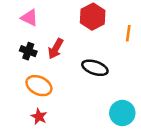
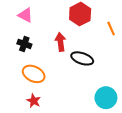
orange line: (128, 33) -> (111, 29), turned -32
red arrow: (56, 49) -> (60, 42), moved, turned 144

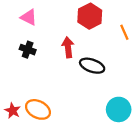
orange ellipse: (34, 74) -> (38, 109), moved
red star: (34, 101) -> (13, 111), moved

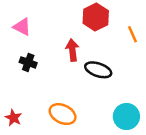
pink triangle: (29, 17) -> (22, 27), moved
black cross: (28, 50) -> (28, 62), moved
orange ellipse: (38, 109) -> (63, 114), moved

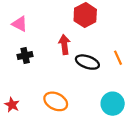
orange line: (133, 34) -> (118, 58), moved
black cross: (28, 62) -> (25, 56), turned -32

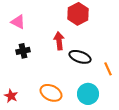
orange line: (118, 58) -> (108, 69), moved
cyan circle: (113, 104) -> (88, 94), moved

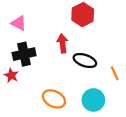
black cross: (23, 51) -> (24, 54), size x1.5
red star: (11, 96) -> (11, 75), moved

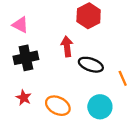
red star: (11, 75) -> (24, 98), moved

